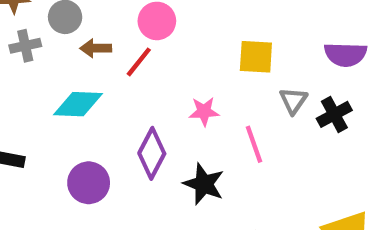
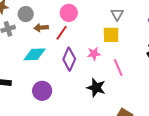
yellow square: (256, 57) -> (111, 35), moved
gray triangle: (293, 101) -> (117, 14), moved
purple diamond: (152, 153) -> (69, 59), moved

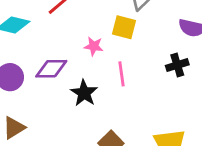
purple diamond: (69, 59) -> (51, 69), moved, turned 50

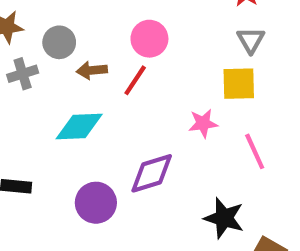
black star: (84, 93) -> (224, 218), moved

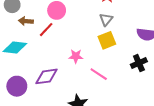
yellow square: (239, 84) -> (107, 40), moved, turned -30
pink line: (255, 151) -> (99, 74), turned -42

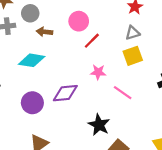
gray triangle: (106, 19) -> (133, 33), turned 32
red line: (46, 30) -> (92, 41), moved

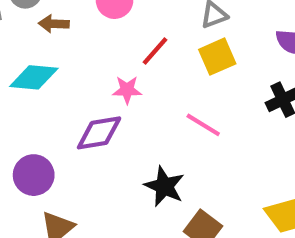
red line: (92, 41) -> (155, 51), moved
pink star: (98, 72) -> (127, 90), moved
purple circle: (32, 103) -> (34, 175), moved

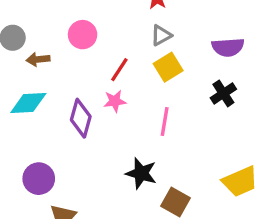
pink star: (127, 90) -> (115, 101), moved
pink line: (203, 125) -> (165, 122), turned 76
purple diamond: (99, 133) -> (81, 118), moved, turned -57

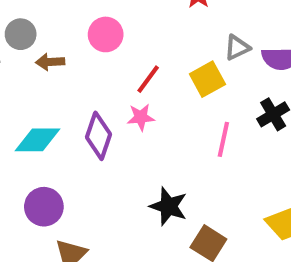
gray triangle: (161, 35) -> (237, 48), moved
cyan diamond: (28, 103) -> (37, 140), moved
pink line: (165, 122) -> (223, 139), moved

